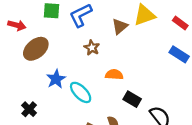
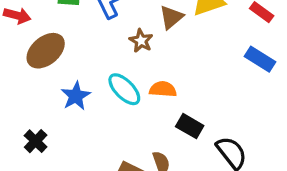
brown star: (92, 48) -> (141, 41), moved
cyan ellipse: (81, 92) -> (124, 89), moved

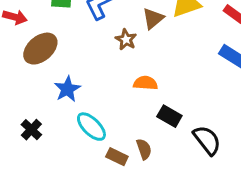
cyan ellipse: (124, 89) -> (91, 127), moved

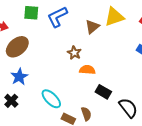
brown star: (126, 40) -> (74, 53), moved
blue star: (67, 89) -> (19, 77), moved

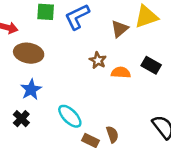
brown ellipse: (17, 47) -> (29, 53), turned 50
orange semicircle: (87, 70) -> (121, 73), moved
black rectangle: (103, 92) -> (151, 65), moved

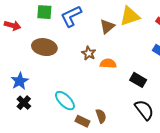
brown ellipse: (29, 53) -> (44, 47), moved
black rectangle: (151, 65) -> (138, 80), moved
blue star: (31, 90) -> (20, 81), moved

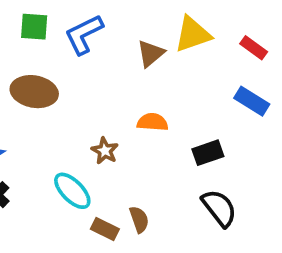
brown star: (89, 53) -> (105, 151), moved
black rectangle: (138, 80) -> (208, 153), turned -49

